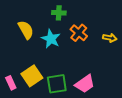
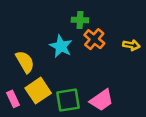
green cross: (59, 13) -> (80, 20), moved
yellow semicircle: (26, 30) -> (25, 62), moved

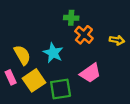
cyan star: (61, 46) -> (53, 53), moved
pink rectangle: (13, 99) -> (11, 77), moved
pink trapezoid: (101, 100) -> (90, 73), moved

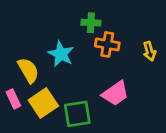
orange cross: (84, 35) -> (107, 44), turned -30
yellow arrow: (117, 40) -> (149, 51), turned 64
cyan star: (53, 53) -> (61, 54), moved

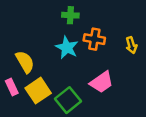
green cross: (91, 23) -> (70, 15), moved
cyan star: (61, 54) -> (67, 47), moved
green square: (77, 114) -> (68, 100), turned -30

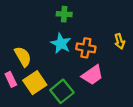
orange cross: (94, 39) -> (86, 48), moved

